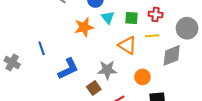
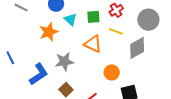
red cross: (156, 14) -> (116, 10), turned -32
yellow line: (152, 36) -> (116, 31), turned 32
gray star: (107, 70) -> (64, 62), moved

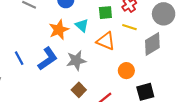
cyan triangle: (70, 19) -> (82, 25), moved
blue L-shape: (39, 74) -> (48, 59), moved

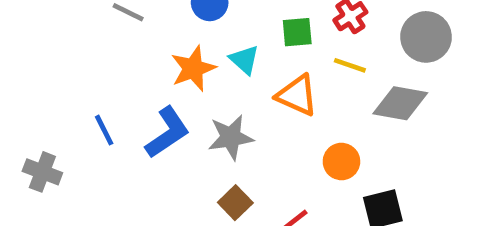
gray diamond: (152, 44) -> (400, 103), turned 40

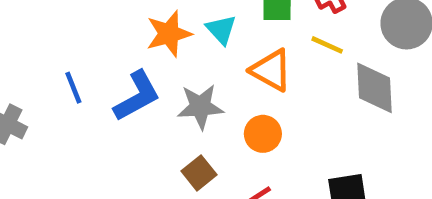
gray diamond: (400, 103) -> (374, 88), turned 72
orange circle: (341, 162) -> (263, 134), moved

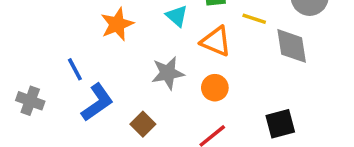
orange star: (169, 34) -> (117, 24), moved
blue L-shape: (137, 96) -> (97, 102), moved
brown square: (199, 173) -> (143, 124), moved

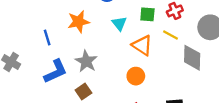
blue line: (75, 69) -> (47, 37), moved
gray star: (168, 73) -> (86, 61), moved, turned 30

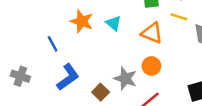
orange star: (79, 22) -> (82, 21), turned -30
cyan triangle: (119, 24) -> (114, 23), moved
gray star: (86, 61) -> (125, 79), moved

